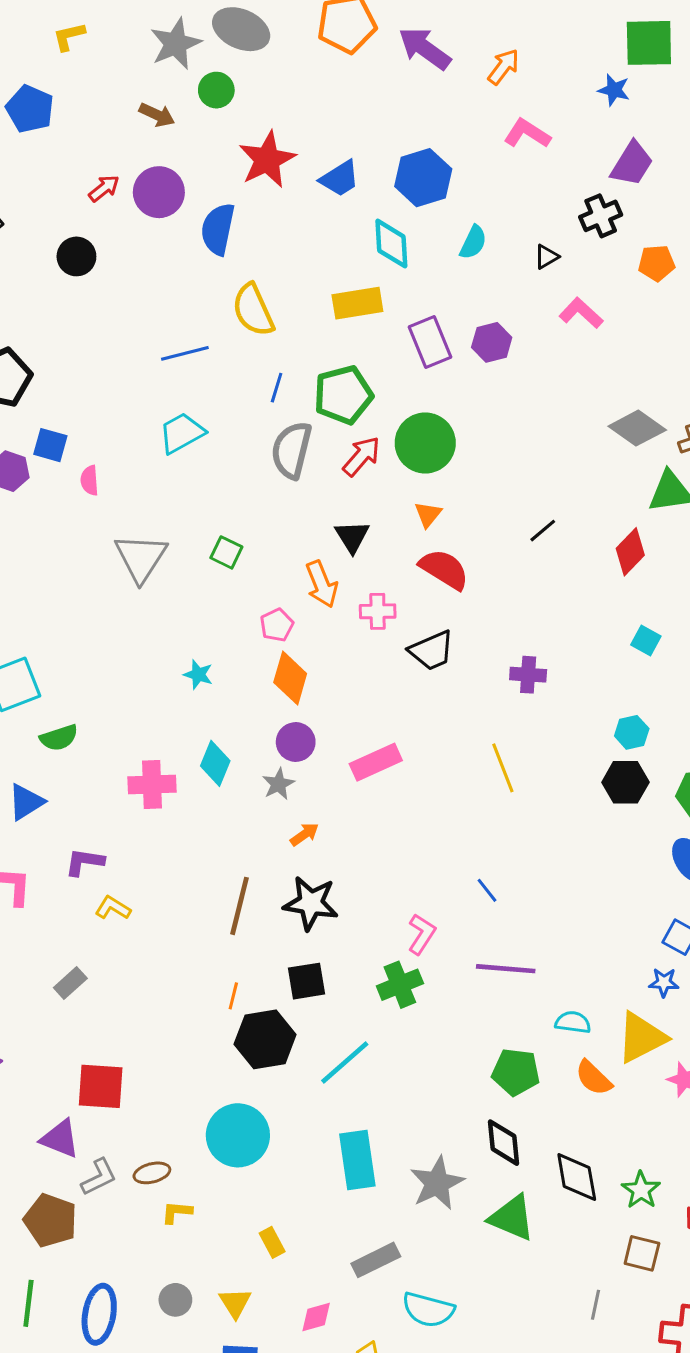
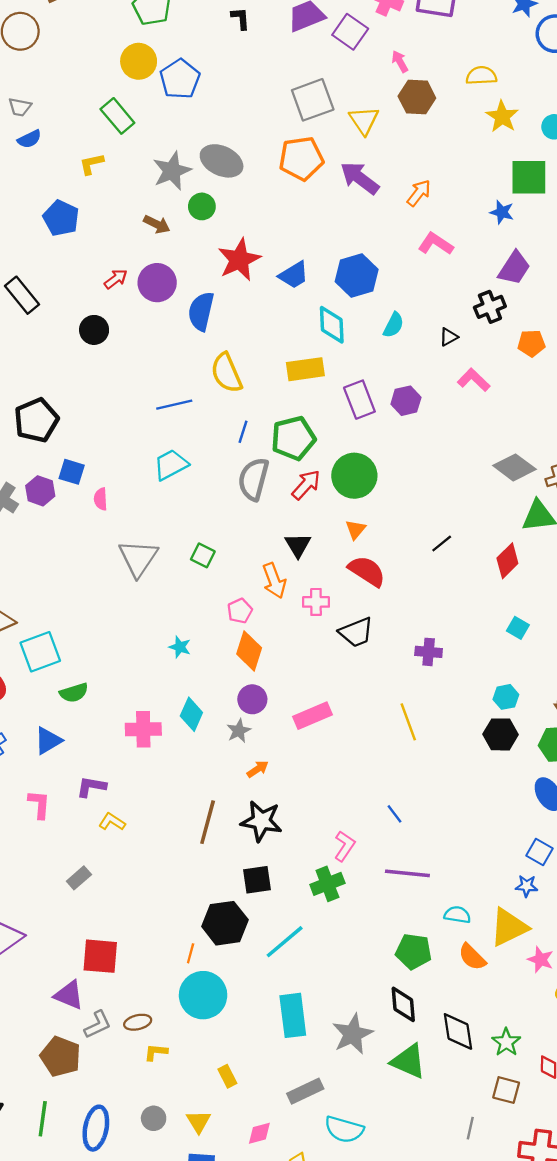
orange line: (233, 996) -> (191, 953), moved

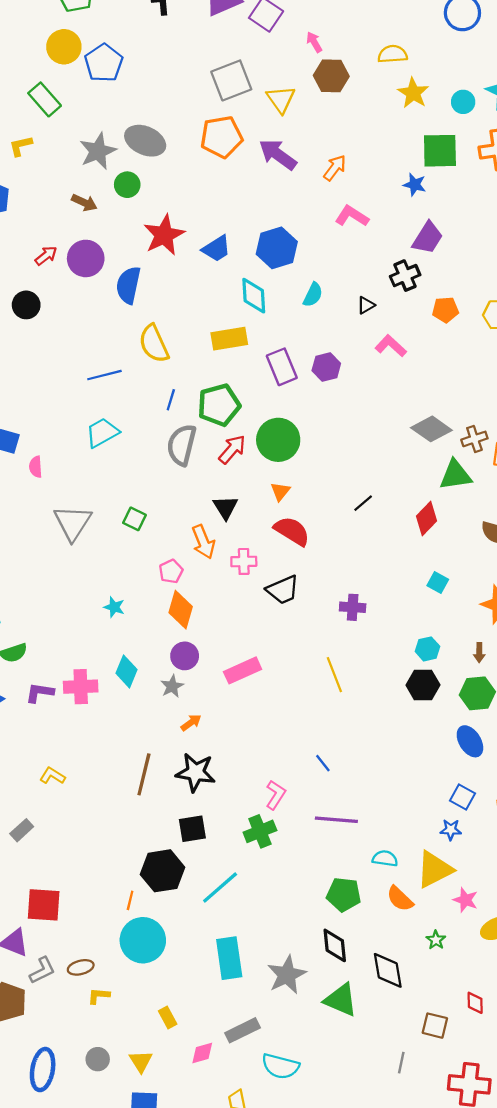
purple L-shape: (91, 787) -> (40, 693), moved
green star: (506, 1042) -> (436, 940), moved, size x0.7
pink diamond: (259, 1133) -> (202, 1053), moved

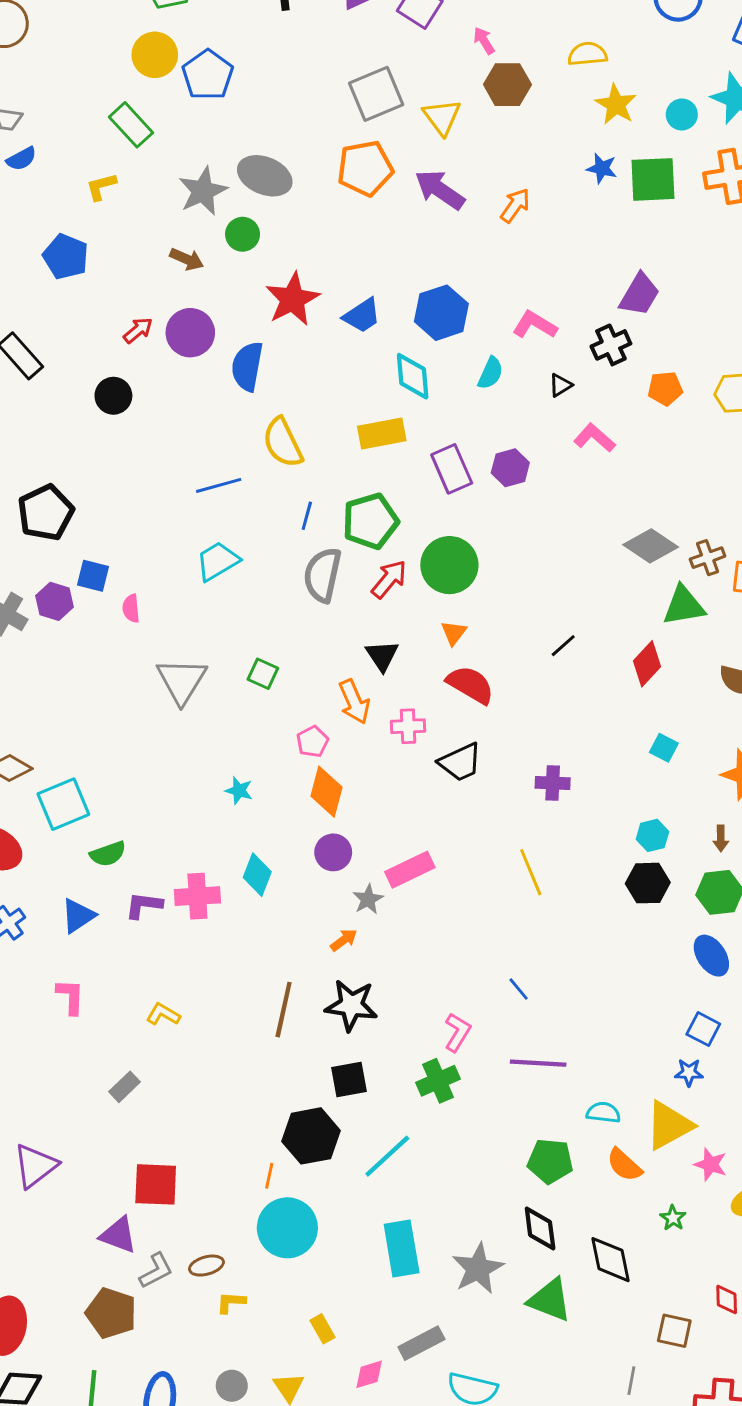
blue star: (415, 185) -> (602, 168), moved
pink L-shape: (352, 216) -> (535, 325), moved
gray star: (172, 686) -> (368, 899), moved

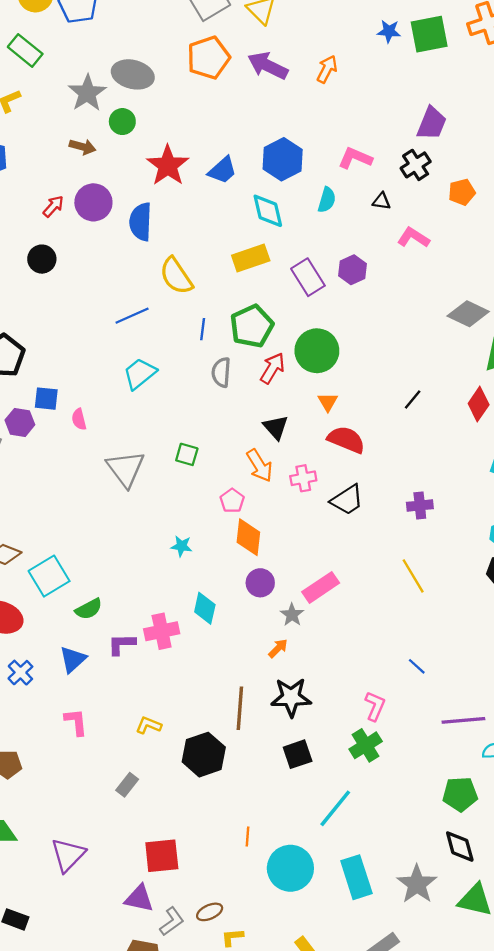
black triangle: (560, 385) -> (382, 201), turned 48
gray semicircle: (322, 575) -> (221, 372), size x0.7
purple line: (538, 1063) -> (463, 720), moved
black hexagon: (311, 1136) -> (204, 755), moved
cyan circle: (287, 1228) -> (290, 868), moved

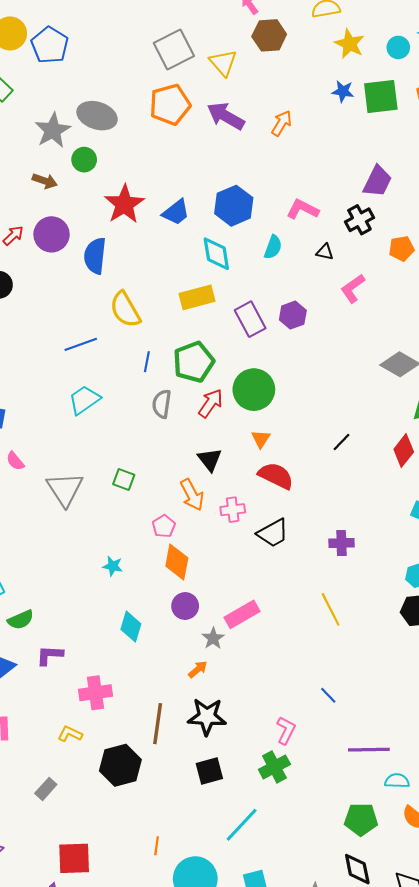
pink L-shape: (413, 238) -> (353, 288), turned -72
pink semicircle: (79, 419) -> (15, 461), moved, turned -30
pink cross: (162, 631) -> (96, 693), moved

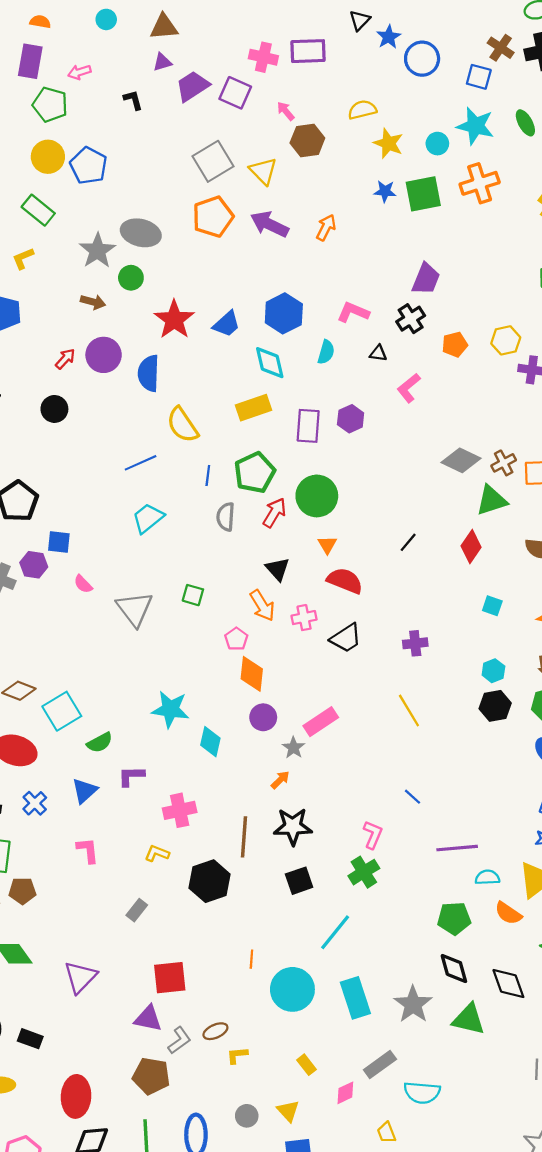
purple rectangle: (250, 319) -> (308, 426), turned 36
cyan star: (113, 566) -> (170, 709), moved, size x1.8

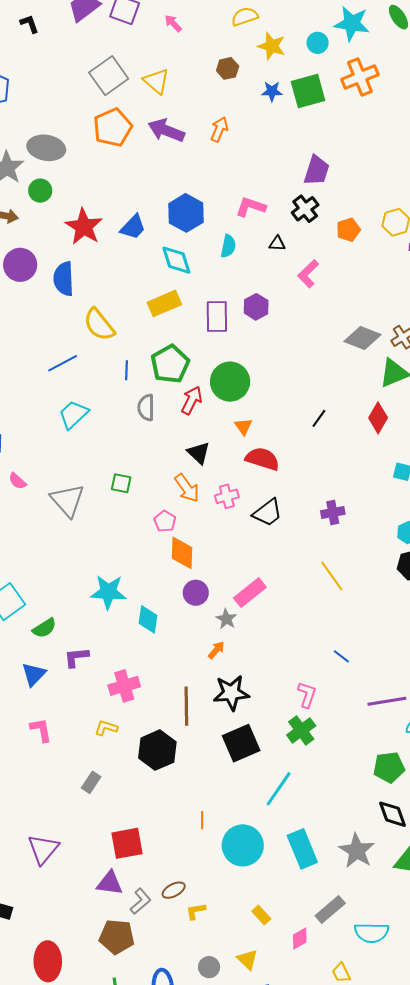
brown hexagon: (307, 141) -> (228, 68), moved, size x0.7
black square: (299, 881) -> (241, 743), size x1.4

